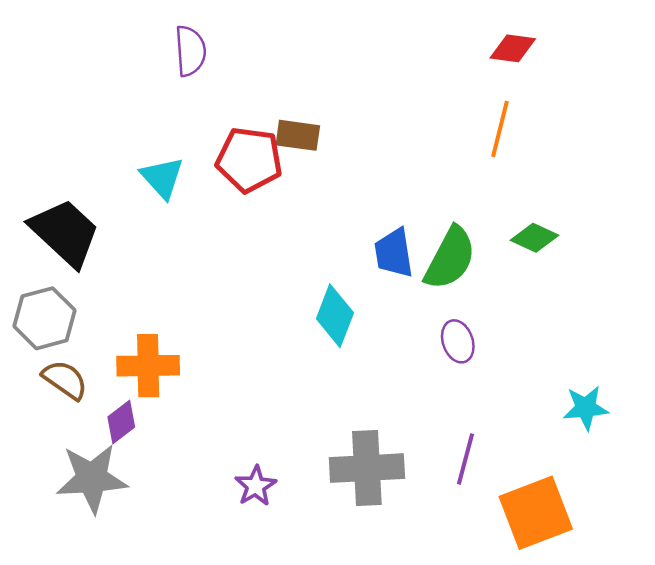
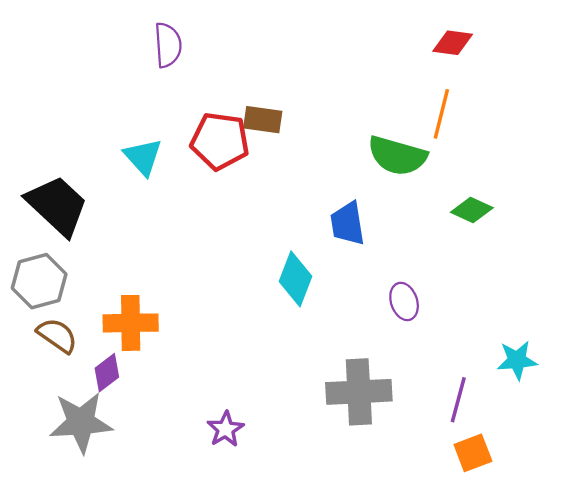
green semicircle: (450, 258) -> (397, 156), moved, turned 78
purple line: (465, 459) -> (458, 400), moved
gray cross: (367, 468) -> (359, 392), moved
orange square: (536, 513) -> (473, 453), size x0.6

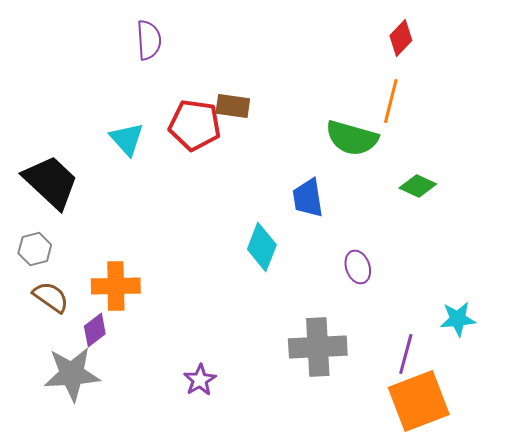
red diamond: (453, 43) -> (401, 38), turned -54
gray hexagon: (39, 281) -> (35, 249), size x0.7
orange square: (473, 453) -> (419, 401), size x1.8

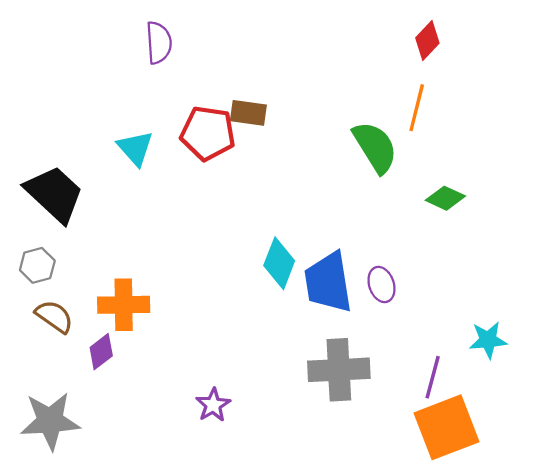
green semicircle: (352, 138) -> (375, 147), turned -138
blue trapezoid: (308, 198) -> (328, 282), moved, size x1.5
gray star: (72, 374) -> (50, 421), moved

